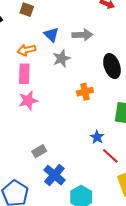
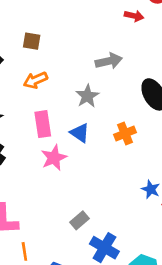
blue triangle: (51, 35) -> (80, 133), moved
orange arrow: (26, 50) -> (35, 80), moved

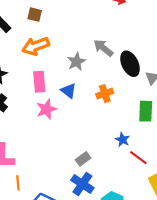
gray arrow: (109, 61) -> (103, 48), moved, turned -132
orange arrow: (35, 80) -> (36, 46), size x1.4
gray rectangle: (79, 220) -> (83, 159), moved

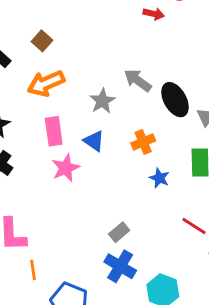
brown square: (35, 15) -> (42, 41), turned 32
blue star: (122, 140) -> (159, 178), moved

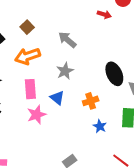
gray arrow: (138, 80) -> (67, 40), moved

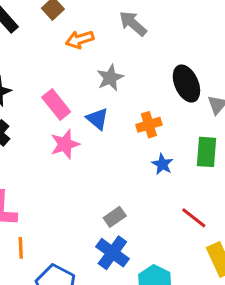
gray arrow: (67, 40) -> (133, 24), moved
orange arrow: (28, 56) -> (80, 39), moved, size x0.7
pink rectangle: (30, 89) -> (56, 105), turned -36

